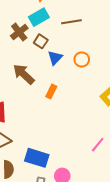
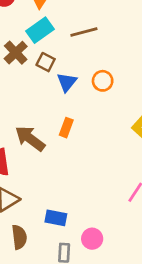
brown arrow: (24, 74) -> (30, 138), moved
blue rectangle: (37, 158) -> (56, 218), size x0.7

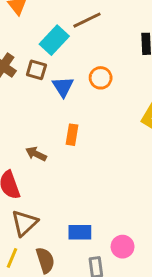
cyan rectangle: (40, 30) -> (54, 40), moved
brown line: (84, 32) -> (87, 20), moved
brown arrow: (30, 138) -> (36, 154), size x0.6

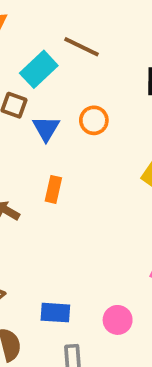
brown line: (87, 20) -> (82, 47), turned 48
pink circle: (123, 247) -> (118, 320), moved

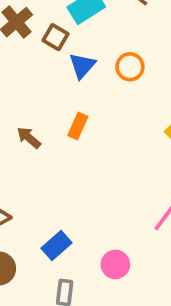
blue rectangle: (55, 313) -> (56, 246), turned -56

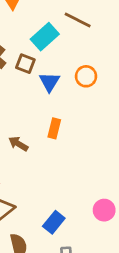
pink circle: (115, 264) -> (104, 210), moved

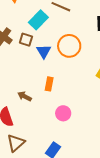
orange circle: (86, 76) -> (69, 46), size x1.5
pink circle: (104, 210) -> (63, 113), moved

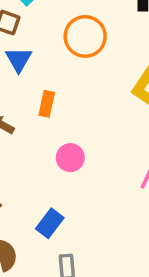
blue triangle: (44, 51) -> (19, 60), moved

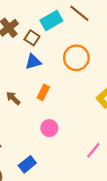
blue triangle: (19, 60) -> (33, 62), turned 30

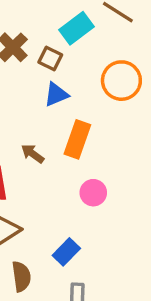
orange rectangle: (43, 92) -> (77, 139), size x1.5

